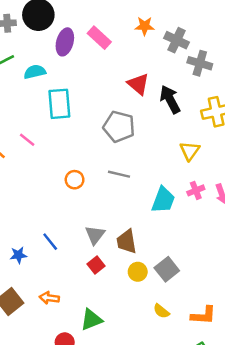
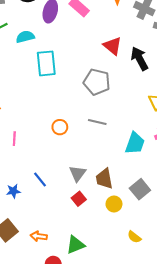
pink line: (27, 140) -> (14, 139), moved, turned 56
gray square: (167, 269) -> (140, 189), moved
orange arrow: (49, 298) -> (39, 236), moved

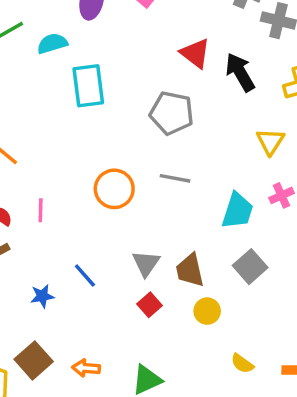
orange circle: (60, 127) -> (114, 189), size x1.5
gray square: (140, 189) -> (250, 267), moved

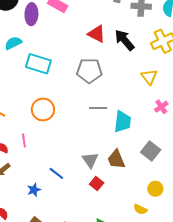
cyan rectangle: (88, 86) -> (38, 64), turned -55
orange circle: (114, 189) -> (43, 109), moved
cyan trapezoid: (237, 211) -> (123, 122), moved
yellow circle: (207, 311) -> (155, 189), moved
yellow semicircle: (242, 364) -> (140, 209), moved

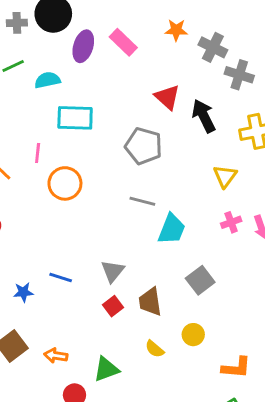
cyan rectangle: (38, 64) -> (75, 118), turned -30
pink line: (24, 141) -> (38, 153), moved
brown trapezoid: (116, 159) -> (150, 302), moved
blue line: (56, 173) -> (61, 278), turned -35
yellow semicircle: (140, 209) -> (155, 349), moved

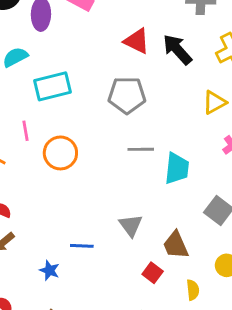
yellow triangle: (225, 176) -> (214, 102), turned 40
blue star: (23, 292) -> (49, 270), turned -30
red square: (113, 306) -> (153, 273), moved
yellow semicircle: (155, 349) -> (193, 290), turned -120

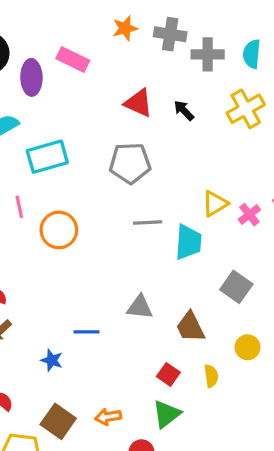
black arrow: (177, 49) -> (184, 110), size x0.6
yellow triangle: (214, 102) -> (215, 204), moved
gray triangle: (131, 225) -> (140, 307), turned -45
red square: (153, 273) -> (168, 374), moved

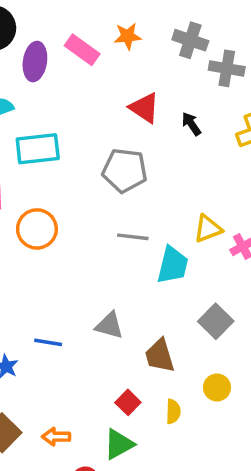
orange star: (125, 28) -> (128, 36), moved

